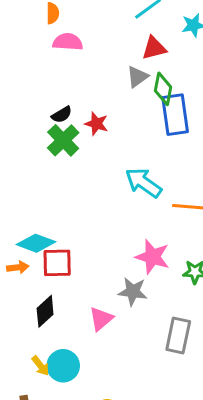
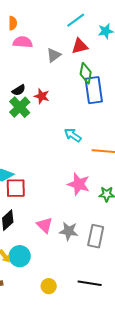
gray triangle: (137, 77) -> (54, 55), moved
cyan arrow: (143, 183) -> (73, 135), size x0.7
gray star: (133, 292) -> (69, 231), moved
pink triangle: (101, 319) -> (45, 225), turned -36

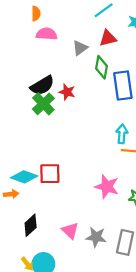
green diamond: (86, 73) -> (101, 67), moved
black semicircle: (19, 90) -> (42, 86), size x1.6
cyan arrow: (73, 135) -> (122, 134), moved, turned 60
red square: (16, 188) -> (50, 174), moved

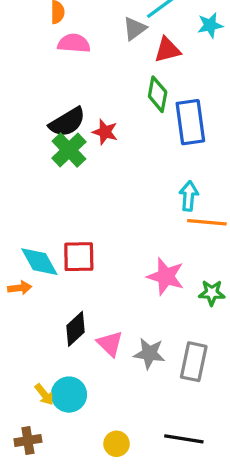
gray triangle: (80, 48) -> (135, 29), moved
cyan diamond: (24, 177) -> (39, 262), turned 40
black diamond: (31, 225) -> (75, 329), moved

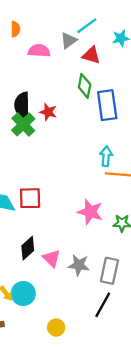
pink semicircle: (74, 43) -> (39, 51), moved
red triangle: (167, 50) -> (91, 55), turned 30
black semicircle: (67, 122) -> (22, 105), turned 120
black line: (184, 439) -> (103, 305), moved, turned -70

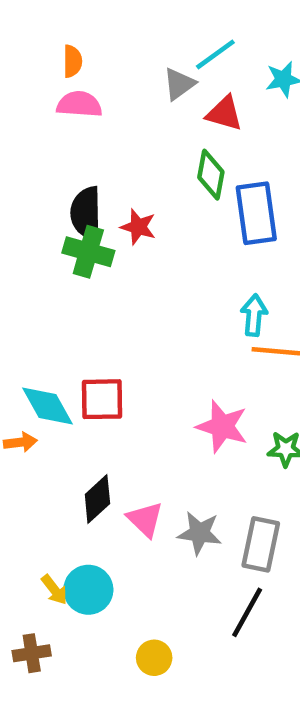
pink semicircle: (39, 51) -> (79, 104), moved
green cross: (23, 124) -> (88, 252), turned -30

